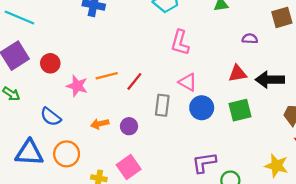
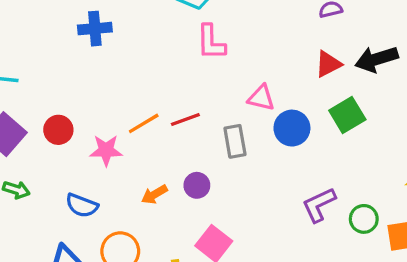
pink L-shape: (180, 43) -> (211, 42), moved
red line: (134, 81) -> (185, 120), turned 48

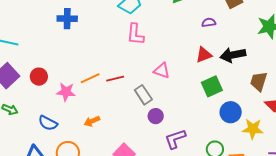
blue circle: (292, 128) -> (231, 112), moved
gray rectangle: (235, 141) -> (143, 95), turned -30
purple circle: (197, 185) -> (156, 116), moved
purple L-shape: (319, 205) -> (175, 139), moved

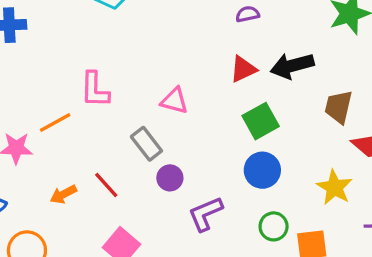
pink L-shape: (135, 34) -> (95, 90), moved
red line: (115, 79) -> (106, 185), moved, turned 66
blue circle: (231, 112) -> (262, 170), moved
yellow star: (253, 129) -> (334, 187), turned 30

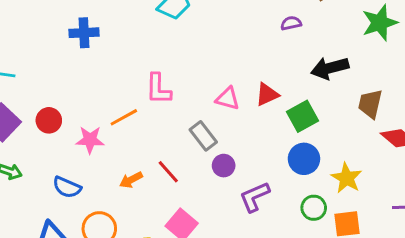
red triangle: (243, 69) -> (267, 95), moved
yellow star: (334, 187) -> (347, 178), moved

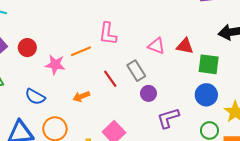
red triangle: (267, 95) -> (185, 46), turned 30
green square: (302, 116) -> (209, 64), turned 30
red line: (168, 172) -> (110, 79), moved

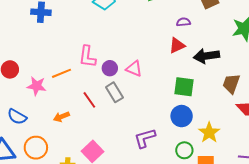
red triangle: (185, 46) -> (177, 45), moved, turned -36
purple circle: (148, 93) -> (110, 68), moved

